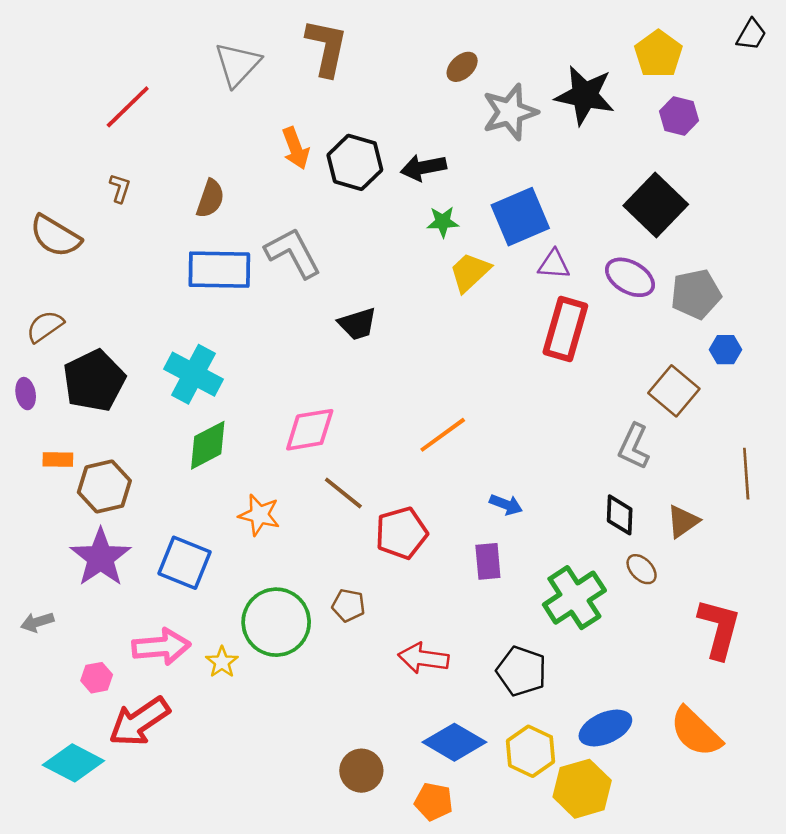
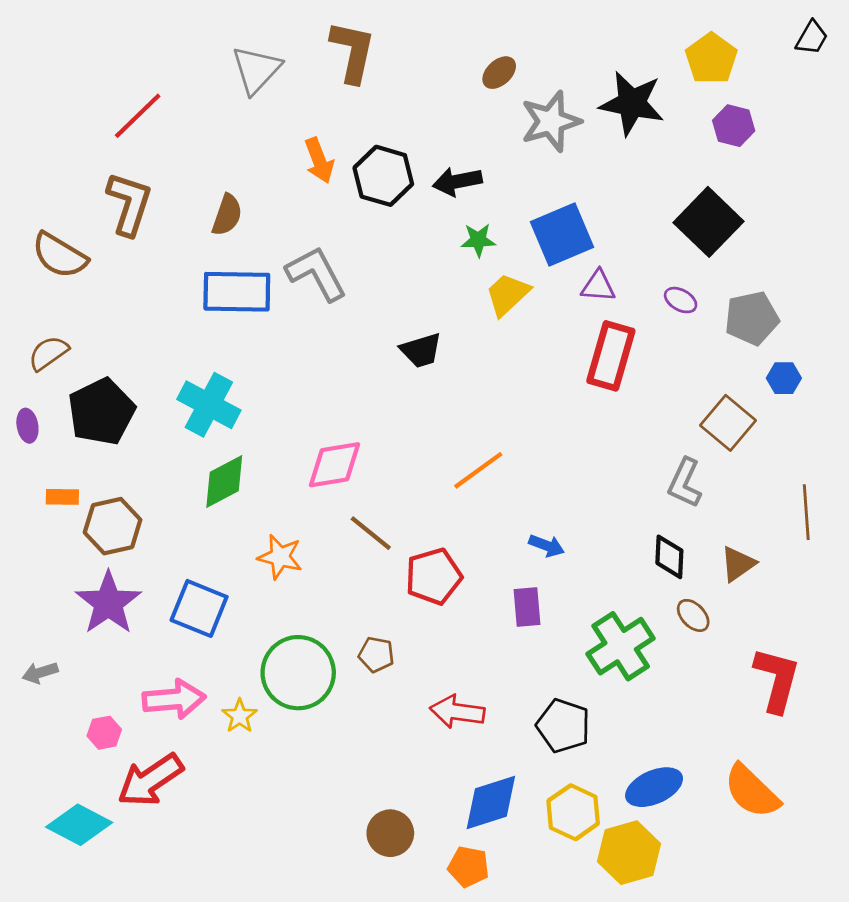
brown L-shape: (120, 188) -> (129, 204), size x2.0
purple ellipse: (630, 277) -> (681, 300), size x0.6
black trapezoid: (357, 324) -> (421, 350), moved
blue diamond: (454, 742) -> (491, 802), turned -48

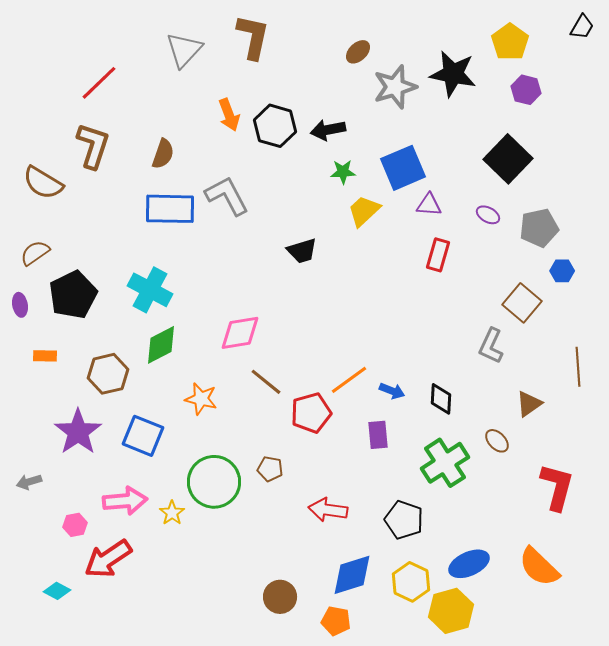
red rectangle: (611, 356) -> (438, 255), size x0.7
orange line: (478, 470) -> (349, 380), moved
brown hexagon: (113, 526) -> (108, 374), moved
black diamond: (669, 557) -> (441, 399), moved
cyan diamond: (79, 825) -> (57, 591), size x0.6

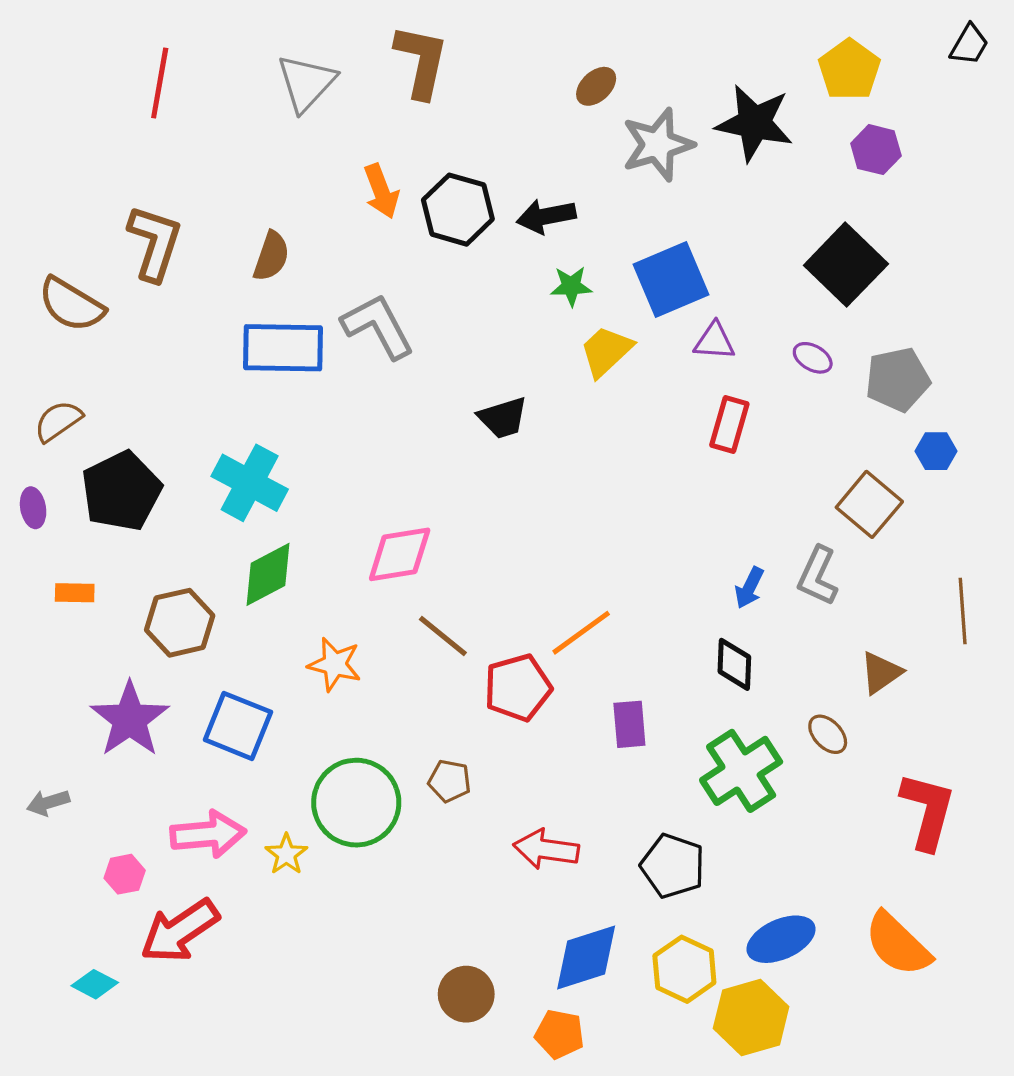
red line: (99, 83) -> (160, 83), moved, turned -36
blue arrow: (392, 391) -> (749, 588), moved, turned 95

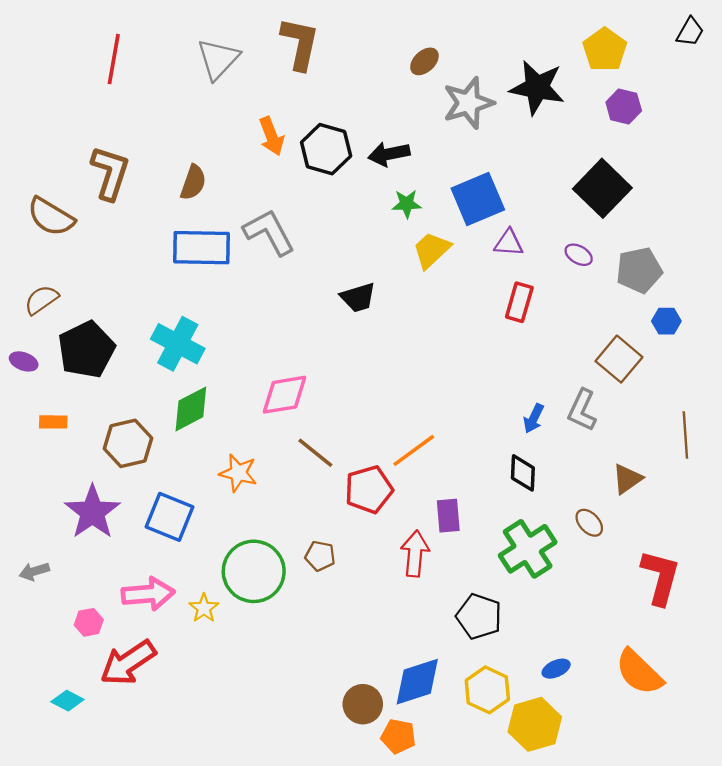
purple ellipse: (33, 508) -> (24, 361), turned -60
red arrow: (546, 849) -> (415, 554), moved, turned 87
blue ellipse: (781, 939) -> (556, 669), size x0.6
brown circle: (466, 994) -> (363, 704), moved

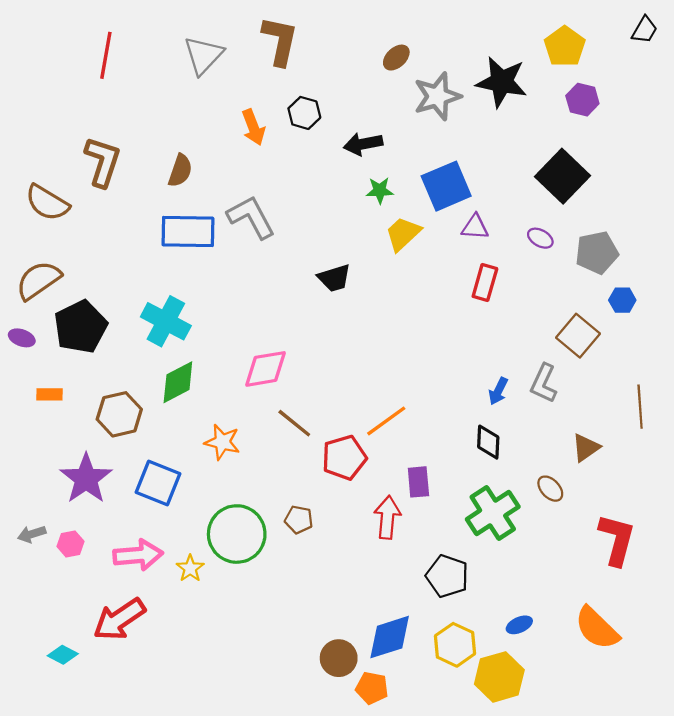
black hexagon: (326, 149) -> (304, 113), moved, size x0.7
brown semicircle: (41, 300) -> (38, 280), size x1.4
pink hexagon: (89, 622) -> (71, 544), moved

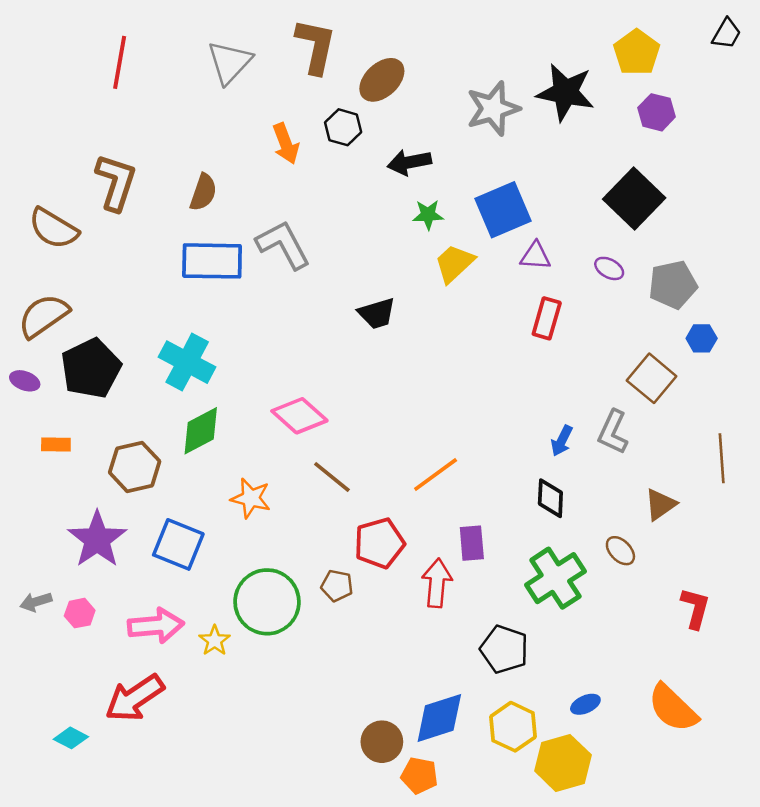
brown ellipse: (396, 58) -> (382, 80), moved, size x1.5
pink diamond: (266, 369) -> (299, 416), turned 51
red pentagon: (344, 458) -> (379, 543), moved
red L-shape: (617, 540) -> (695, 608), size x0.7

